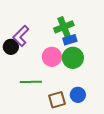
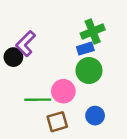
green cross: (64, 27) -> (93, 31), moved
pink circle: (52, 57) -> (63, 91), moved
brown square: (57, 100) -> (57, 122), moved

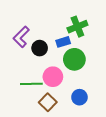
blue rectangle: (85, 49) -> (63, 42), moved
black circle: (13, 57) -> (40, 48), moved
brown square: (57, 122) -> (48, 102), turned -30

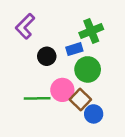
purple L-shape: (21, 37) -> (25, 26), moved
brown square: (48, 102) -> (80, 100), moved

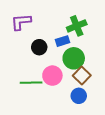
purple L-shape: (25, 26) -> (21, 22), turned 40
brown square: (80, 100) -> (82, 76), moved

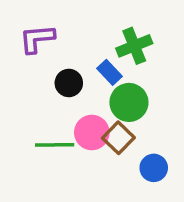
blue rectangle: (63, 41) -> (109, 72), turned 64
brown square: (82, 76) -> (118, 138), moved
blue circle: (79, 96) -> (154, 168), moved

